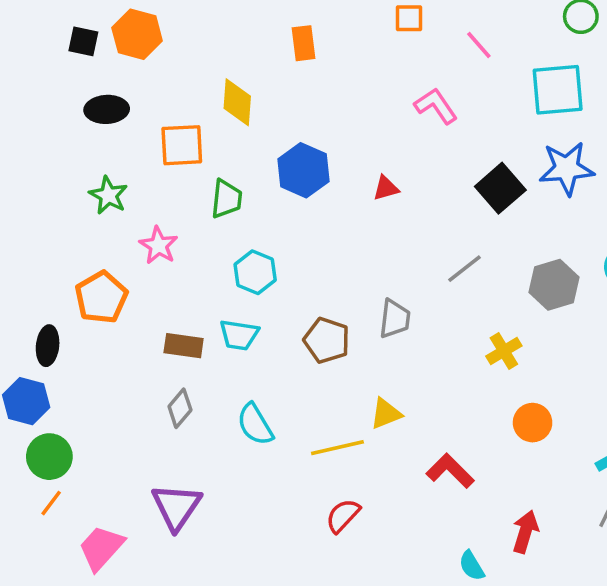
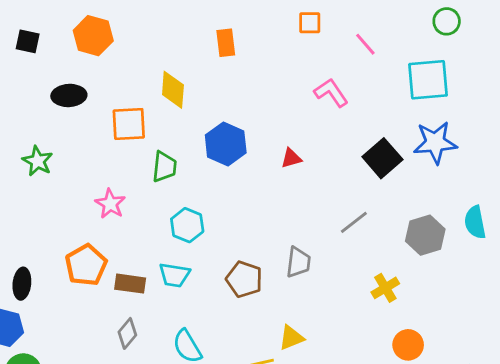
black square: (83, 41) -> (28, 41), moved
green star: (108, 195) -> (38, 161), moved
orange pentagon: (101, 297) -> (86, 265), moved

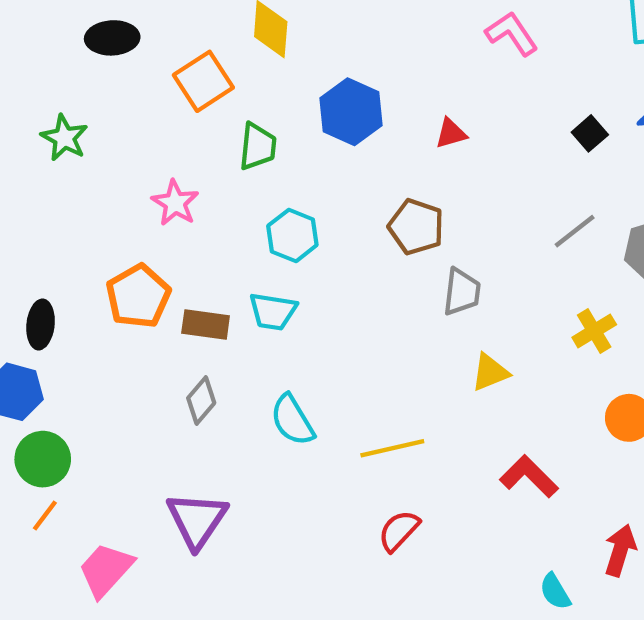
orange square: (129, 124) -> (203, 81), turned -30
black square: (382, 158) -> (590, 133), size x0.6
gray line: (354, 222) -> (575, 231), moved
brown pentagon: (244, 279) -> (416, 227), moved
yellow triangle: (291, 338) -> (490, 372), moved

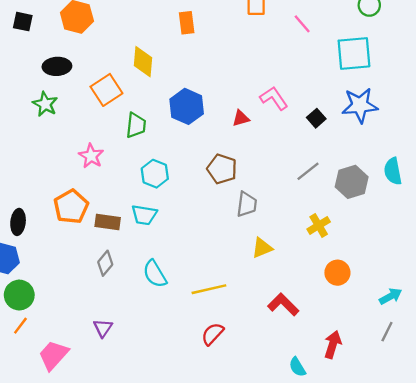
pink L-shape: (512, 34) -> (274, 98), moved
green star: (64, 138) -> (45, 104), moved
purple triangle: (197, 520) -> (103, 328), size x0.6

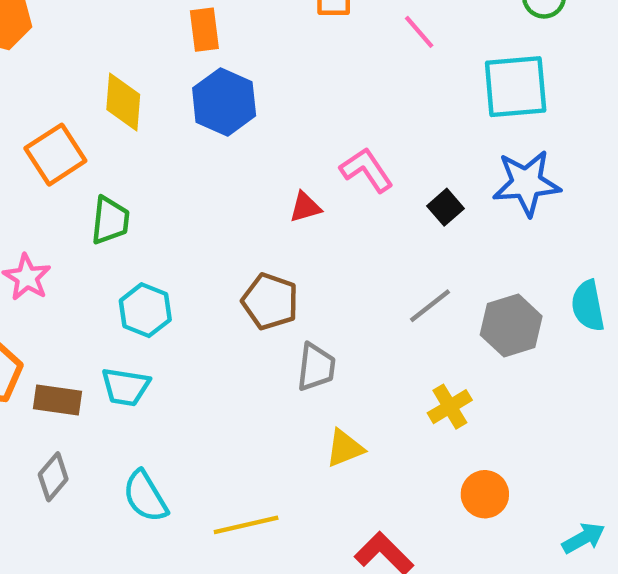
blue hexagon: (187, 106) -> (224, 102), moved

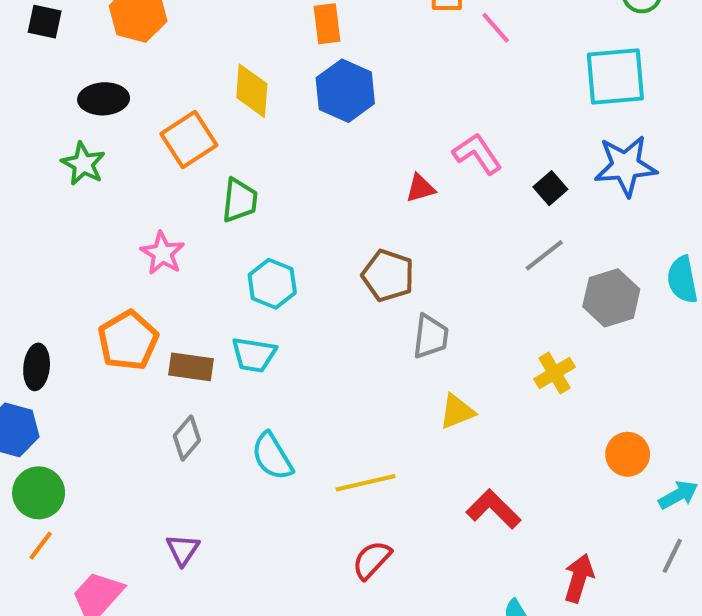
pink line: (419, 32) -> (496, 28), moved
gray line: (430, 306) -> (544, 255), moved
orange circle: (485, 494) -> (628, 454), moved

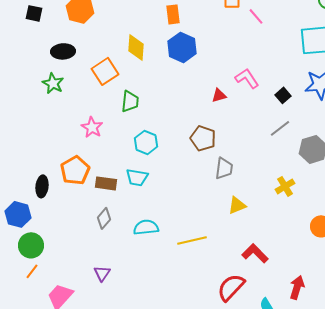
black ellipse: (37, 367) -> (42, 186), moved
cyan semicircle: (272, 456) -> (146, 227), turned 115
red semicircle: (372, 560) -> (231, 287), moved, size x1.4

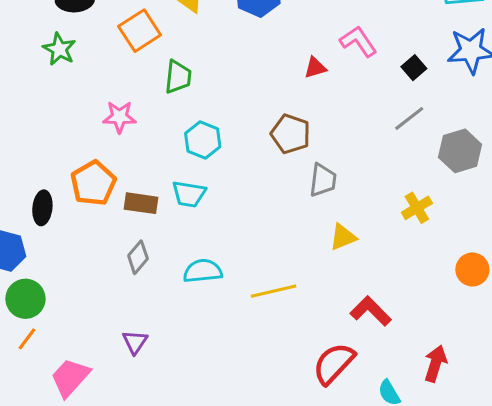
pink star: (92, 127) -> (119, 117), turned -30

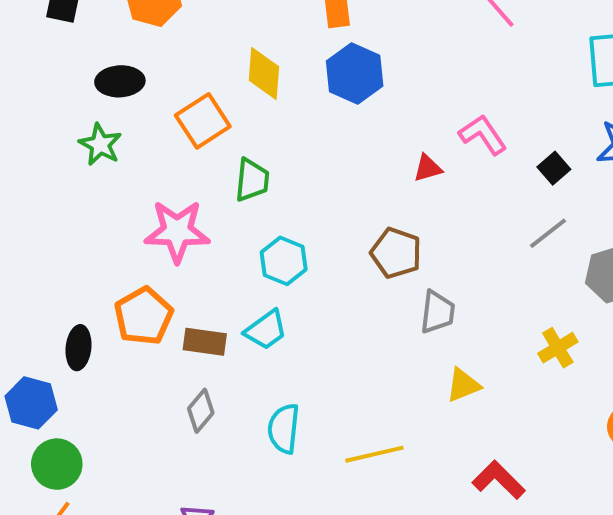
pink star: (119, 117) -> (177, 231), size x1.5
cyan trapezoid: (189, 194) -> (266, 330), turned -45
cyan semicircle: (203, 271) -> (284, 429), turned -78

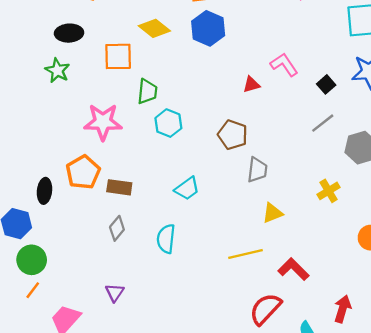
yellow diamond: (264, 73) -> (154, 28), turned -56
orange square: (203, 121) -> (118, 56), turned 32
cyan hexagon: (284, 261) -> (168, 123), moved
cyan trapezoid: (266, 330) -> (187, 189), moved
yellow line: (374, 454) -> (246, 254), moved

